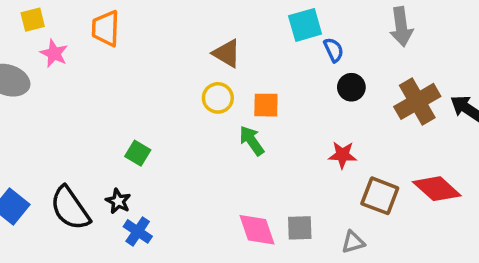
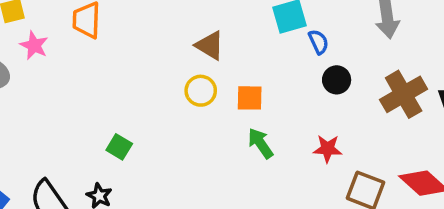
green arrow: (252, 141) -> (260, 143), moved

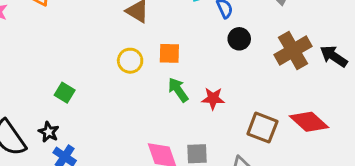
yellow circle: (201, 91) -> (130, 61), moved
red star: (328, 149) -> (213, 98), moved

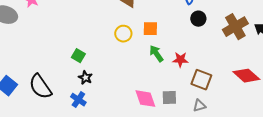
brown square: (262, 128) -> (201, 80), moved
black star: (49, 132) -> (85, 78), moved

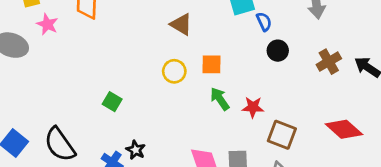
brown cross: (235, 27) -> (329, 62), size x0.7
black star: (85, 78) -> (136, 150), moved

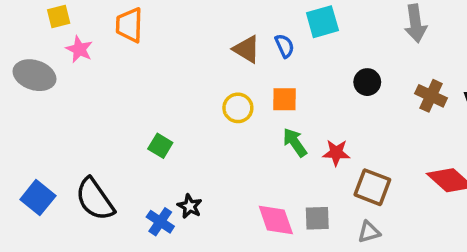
blue semicircle: (264, 22) -> (284, 46), moved
brown cross: (329, 62) -> (431, 96), turned -35

